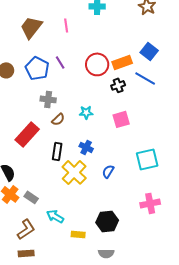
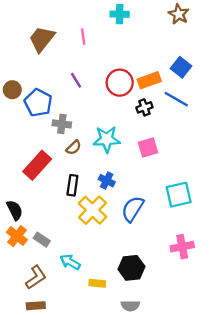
blue pentagon: (37, 68) -> (38, 103), moved
cyan star: (86, 112) -> (107, 139), size x1.6
blue semicircle: (108, 171) -> (133, 209), size x1.6

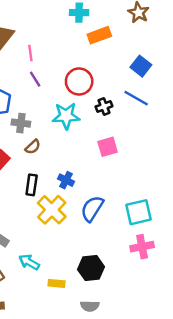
pink line: (83, 37) -> (30, 53), moved
orange rectangle: (149, 80) -> (99, 35), moved
cyan star: (107, 139) -> (66, 116), moved
cyan square: (179, 195) -> (138, 212), moved

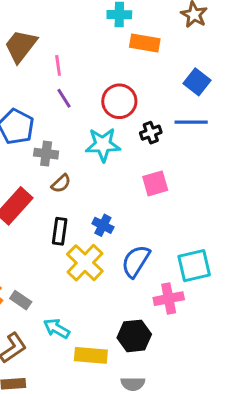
orange rectangle: (99, 35) -> (145, 43), turned 30
blue line: (136, 98) -> (191, 122), turned -30
pink cross: (142, 247) -> (169, 299), moved
yellow rectangle: (57, 283) -> (91, 355), size x1.5

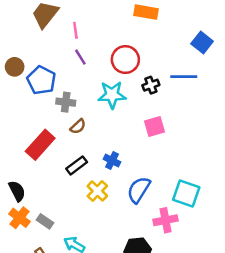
blue square: (197, 82) -> (202, 42), moved
black rectangle: (60, 231) -> (77, 165), turned 45
yellow cross: (85, 263) -> (97, 191), size x0.7
cyan square: (194, 266) -> (186, 193), turned 32

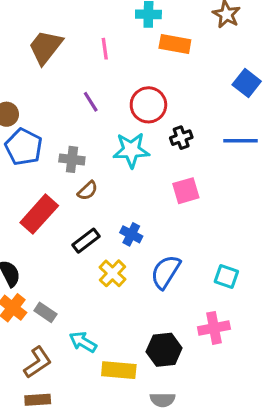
pink line: (75, 30) -> (105, 49), moved
blue line: (184, 77) -> (240, 141), moved
blue pentagon: (41, 80) -> (24, 147), moved
cyan square: (186, 193) -> (226, 276), size x0.7
pink cross: (166, 220) -> (214, 328), moved

